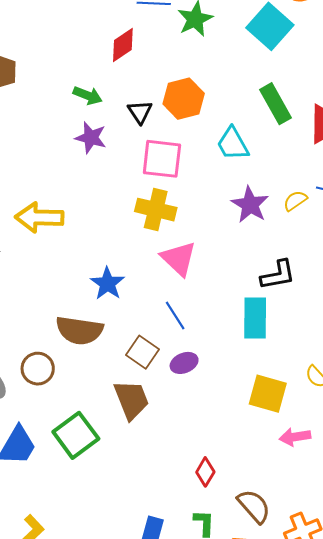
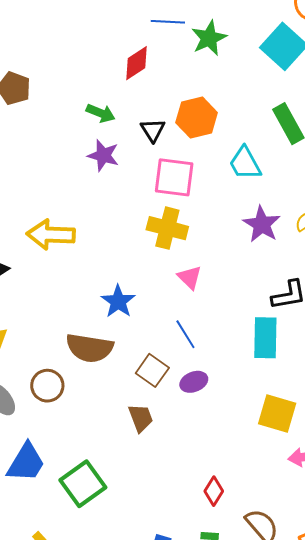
pink triangle: (179, 259) -> (190, 277), size x0.7
brown trapezoid: (131, 400) -> (141, 418), size x0.7
green square: (76, 435) -> (83, 484), moved

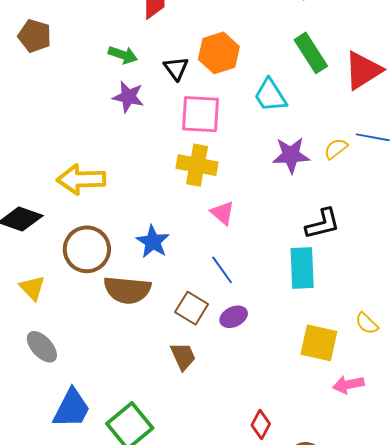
purple star: (262, 224) -> (291, 155), turned -30
brown circle: (47, 386) -> (87, 249), moved, size x1.4

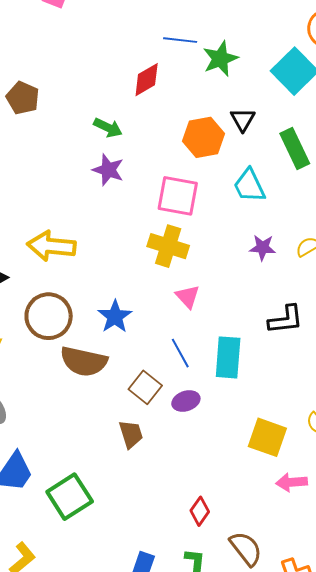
black triangle: (176, 68) -> (243, 120), moved
purple star: (291, 155) -> (263, 248), size x0.7
cyan rectangle: (302, 268) -> (228, 357), moved

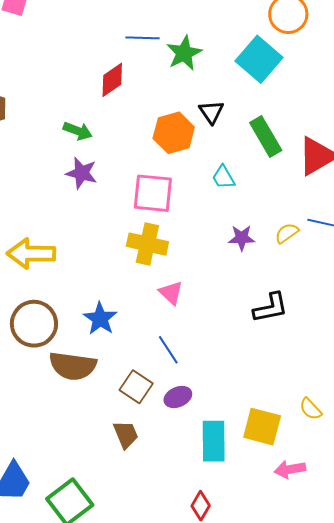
cyan trapezoid: (249, 186) -> (223, 177), size x0.7
cyan rectangle: (228, 357) -> (214, 441), moved

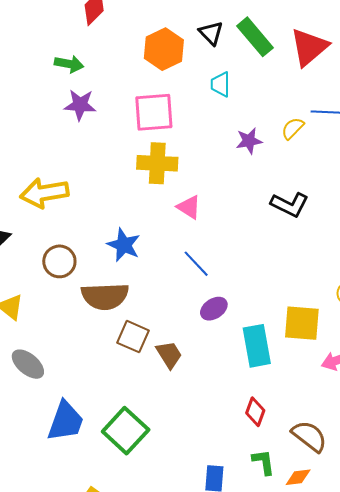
black triangle: (211, 112) -> (211, 33), moved
cyan trapezoid: (223, 177) -> (221, 84), turned 40
black L-shape: (271, 308) -> (290, 205), turned 48
brown circle: (34, 324) -> (59, 261), size x0.7
brown square: (136, 387) -> (133, 337), moved

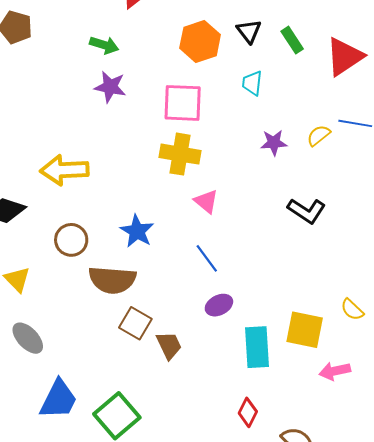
green rectangle: (255, 37) -> (292, 40), size x0.7

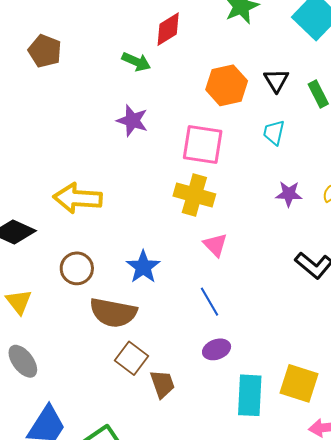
green arrow: (104, 45) -> (136, 62), moved

